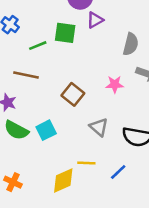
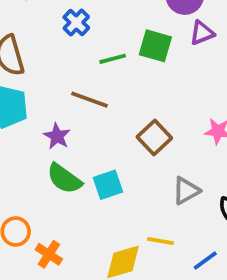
gray triangle: (99, 127) -> (186, 191), turned 42

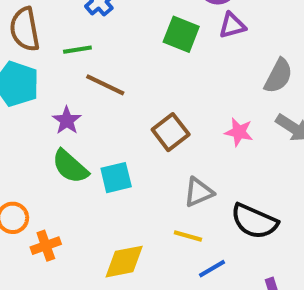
green line: (113, 59) -> (77, 50), moved
yellow line: (160, 241) -> (188, 236), moved
orange cross: (49, 254) -> (46, 246), turned 32

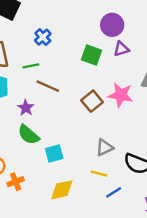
brown square: (171, 132) -> (92, 101), moved
pink star: (239, 132) -> (121, 95), moved, size x1.5
cyan square: (116, 178) -> (54, 154), moved

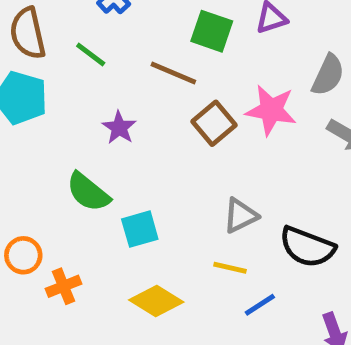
green line: (31, 66) -> (91, 54), turned 49
brown line: (48, 86) -> (173, 73), moved
purple star: (26, 108) -> (119, 128), moved
yellow diamond: (62, 190) -> (156, 301), turned 45

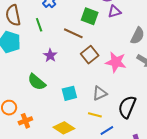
green line: (91, 54) -> (39, 25), turned 32
pink star: (271, 110) -> (116, 62), moved
cyan square: (140, 229) -> (69, 93), moved
black semicircle: (307, 247) -> (127, 107), turned 90

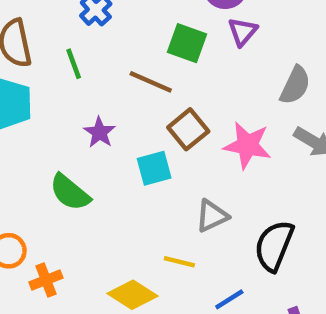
purple triangle: (114, 11) -> (243, 32), turned -32
cyan square: (69, 93) -> (154, 168), moved
yellow line: (95, 115) -> (179, 262), moved

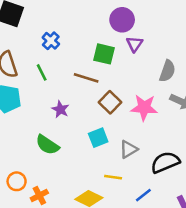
cyan square: (154, 168) -> (98, 138), moved
black semicircle: (274, 246) -> (165, 162), turned 52

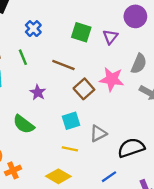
purple circle: (122, 20) -> (135, 16), moved
green square: (104, 54) -> (81, 32), moved
pink star: (144, 108) -> (112, 79), moved
yellow line: (113, 177) -> (70, 149), moved

